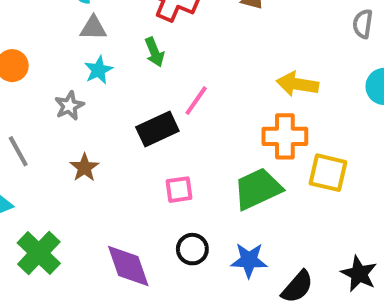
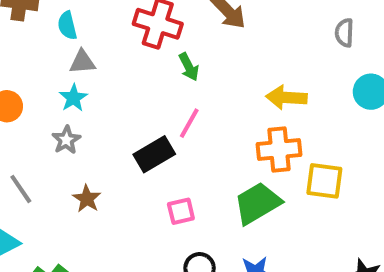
green arrow: (154, 52) -> (189, 67), moved
cyan star: (99, 70) -> (73, 98), moved

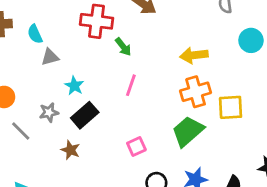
cyan star: (73, 98) -> (74, 86), moved
gray star: (66, 140) -> (49, 112), turned 30
black rectangle: (154, 154) -> (85, 115), moved
gray line: (21, 189) -> (21, 131), moved

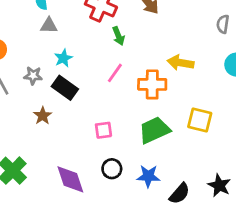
orange cross: (196, 92) -> (152, 84), moved
black rectangle: (85, 115) -> (65, 88), turned 60

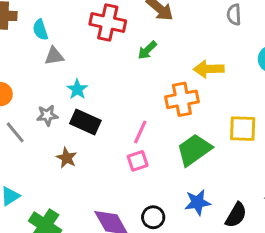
gray semicircle: (223, 24) -> (234, 15), moved
green arrow: (118, 36) -> (147, 50), moved, turned 78
pink line: (115, 73) -> (140, 132), moved
black circle: (112, 169) -> (153, 217), moved

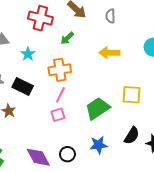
gray semicircle: (234, 15) -> (110, 16), moved
cyan star: (77, 89) -> (28, 54), moved
orange cross: (182, 99) -> (60, 70), moved
black semicircle: (236, 215) -> (132, 136), moved

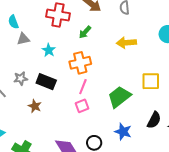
blue star: (99, 145) -> (123, 132), turned 30

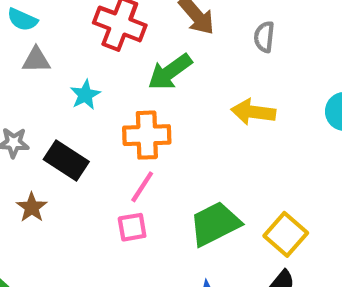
cyan semicircle: (13, 22) -> (22, 20), turned -56
green arrow: (85, 32) -> (170, 72), size x1.5
yellow square: (151, 81) -> (286, 234), moved, turned 30

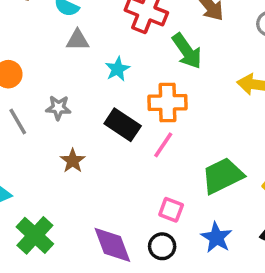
green arrow: (170, 72) -> (187, 51), turned -90
black rectangle: (66, 160) -> (123, 125), moved
pink square: (132, 227) -> (171, 210), moved, turned 30

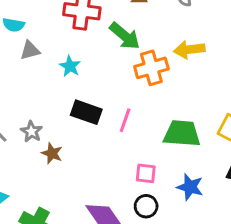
orange cross: (168, 103) -> (151, 68), moved
gray star: (58, 108) -> (31, 132), moved, turned -30
green trapezoid: (223, 176) -> (182, 134), turned 45

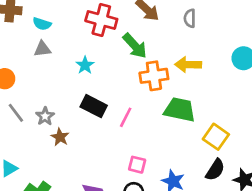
gray triangle: (30, 50) -> (42, 49), moved
green trapezoid: (182, 134) -> (180, 110), moved

